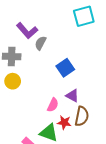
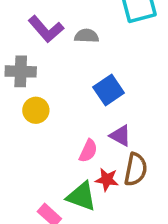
gray semicircle: (40, 43) -> (87, 36), moved, turned 64
yellow circle: (13, 81) -> (36, 110), moved

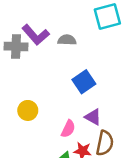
gray cross: (21, 71) -> (16, 47), moved
yellow circle: (36, 110) -> (28, 110), moved

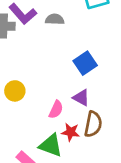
blue square: (84, 82) -> (85, 63), moved

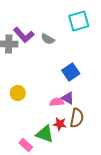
gray semicircle: (55, 19) -> (48, 39), turned -152
pink semicircle: (56, 110) -> (57, 102), moved, turned -120

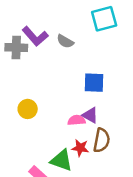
blue square: (71, 72) -> (94, 83), turned 36

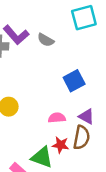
blue square: (94, 83) -> (74, 81), turned -30
purple triangle: (90, 115) -> (86, 117), moved

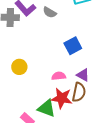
red star: (61, 145) -> (62, 98), size x1.5

